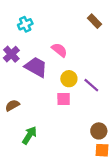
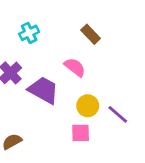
brown rectangle: (95, 21) -> (91, 34), moved

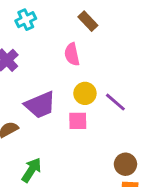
pink semicircle: (75, 67) -> (72, 54), turned -140
purple trapezoid: (43, 90) -> (40, 105), moved, turned 128

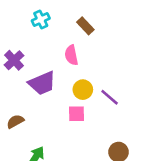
cyan cross: (26, 20) -> (41, 19), moved
purple trapezoid: (40, 105) -> (42, 83), moved

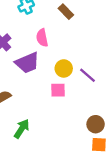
pink semicircle: (71, 55) -> (42, 38), moved

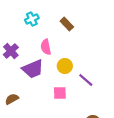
yellow circle: (64, 68) -> (65, 66), moved

